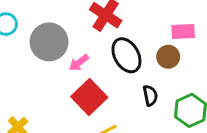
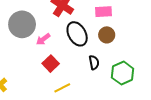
pink rectangle: (183, 31) -> (104, 12), moved
red square: (89, 97) -> (51, 64), size x0.7

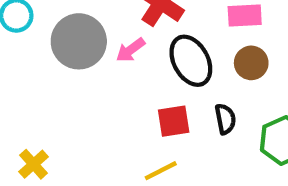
pink arrow: (43, 39) -> (131, 50), moved
red square: (51, 64) -> (174, 121), moved, turned 35

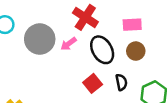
red square: (174, 121) -> (93, 83), turned -30

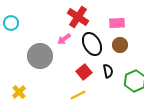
gray circle: (40, 39) -> (40, 56), moved

